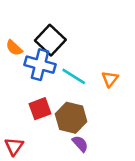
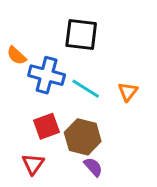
black square: (50, 40) -> (81, 34), moved, turned -36
red triangle: (14, 146) -> (33, 164), moved

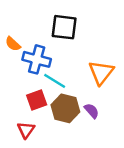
cyan line: (86, 89) -> (55, 81), moved
orange triangle: (128, 92) -> (101, 73), size x1.6
purple semicircle: (93, 167) -> (92, 111), moved

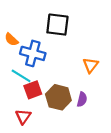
orange triangle: (101, 73) -> (91, 65), size x0.7
cyan line: (55, 81) -> (21, 76), moved
purple semicircle: (92, 111) -> (82, 99), turned 56

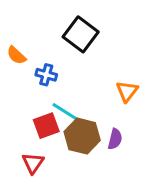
black square: (57, 25) -> (81, 34), turned 30
blue cross: (33, 53) -> (46, 75), size x0.6
cyan line: (21, 76) -> (66, 112), moved

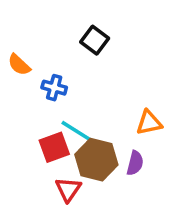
black square: (81, 34) -> (95, 40), size x0.7
orange triangle: (127, 91) -> (149, 123), moved, turned 40
red triangle: (33, 163) -> (68, 189), moved

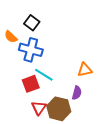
black square: (95, 40) -> (32, 23), moved
blue cross: (54, 88) -> (31, 50), size x1.6
brown hexagon: (96, 160) -> (59, 109), moved

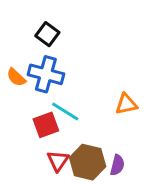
orange semicircle: (11, 37) -> (16, 77), moved
purple semicircle: (77, 93) -> (117, 165), moved

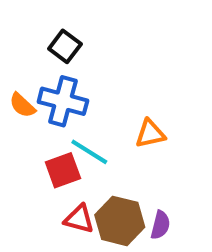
orange triangle: (126, 104) -> (150, 134), moved
red triangle: (58, 161) -> (79, 219), turned -50

